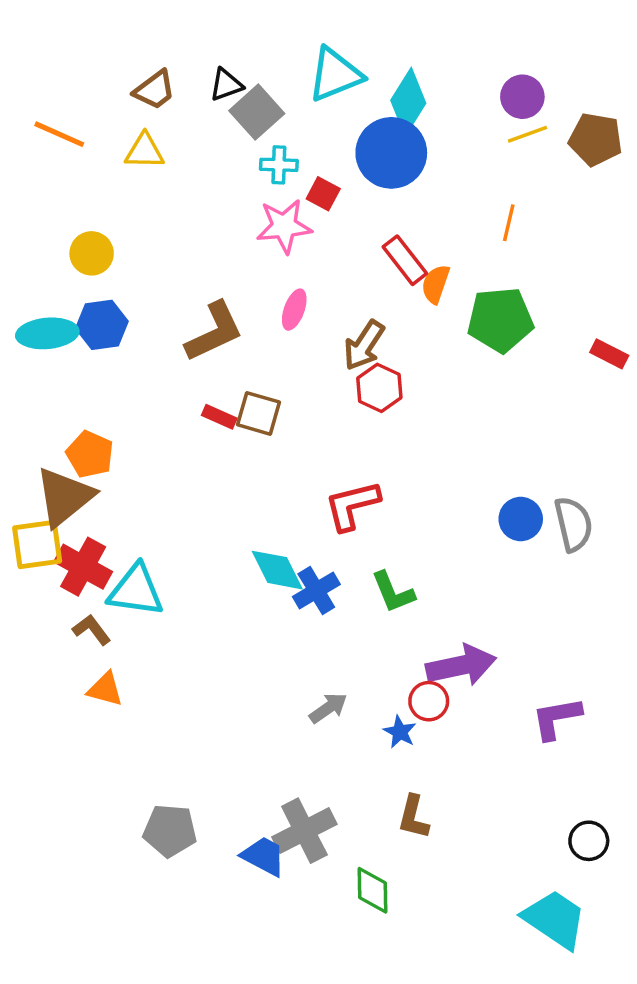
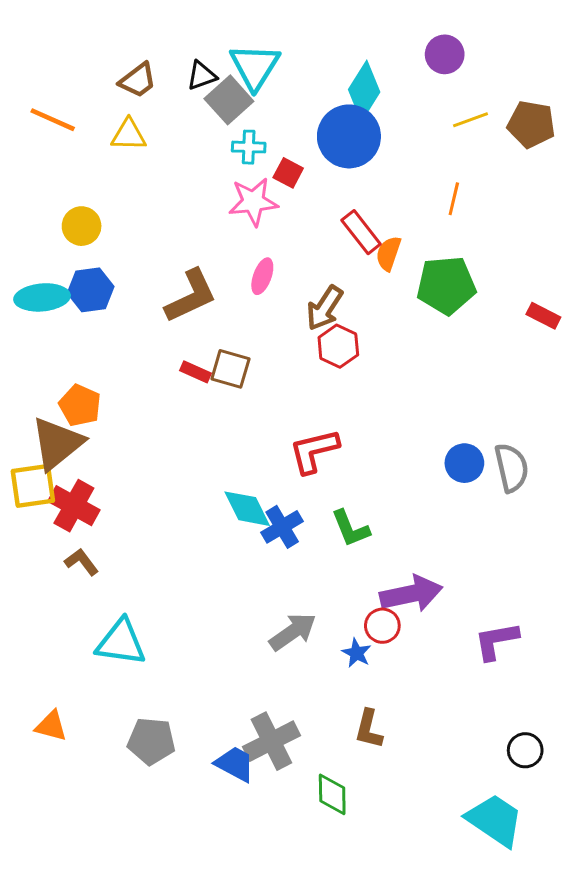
cyan triangle: (335, 75) -> (255, 67), moved, turned -36
purple circle: (522, 97) -> (445, 54), moved
cyan triangle: (136, 591) -> (121, 642), moved
orange triangle: (105, 689) -> (51, 726), moved
gray arrow: (328, 708) -> (293, 632), size x1.4

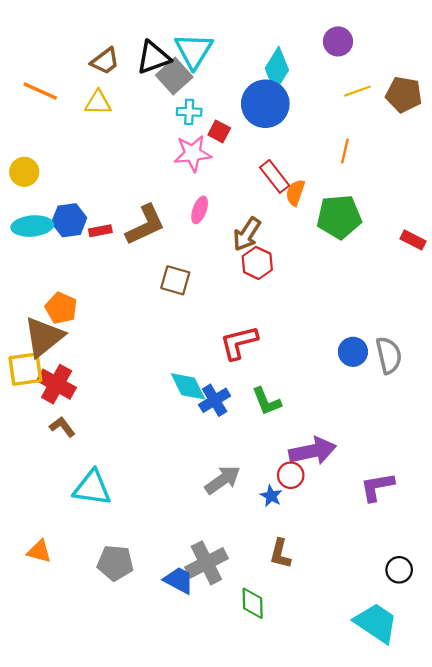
black triangle: (202, 76) -> (153, 58), size x1.5
yellow circle: (82, 226) -> (24, 172), moved
red rectangle: (195, 372) -> (100, 231), moved, turned -35

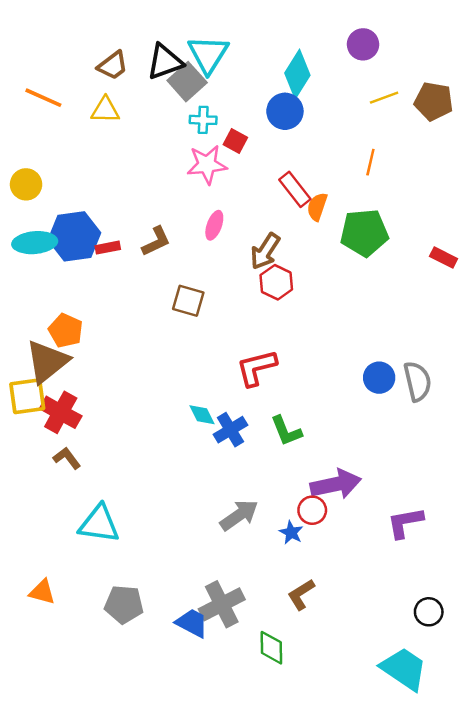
blue circle: (265, 104) -> (285, 111), size x0.7
blue hexagon: (69, 220) -> (74, 236), size x1.4
brown L-shape: (145, 225) -> (156, 241), size x0.7
cyan diamond: (188, 386) -> (202, 415), size x0.7
brown L-shape: (280, 554) -> (301, 594), turned 44

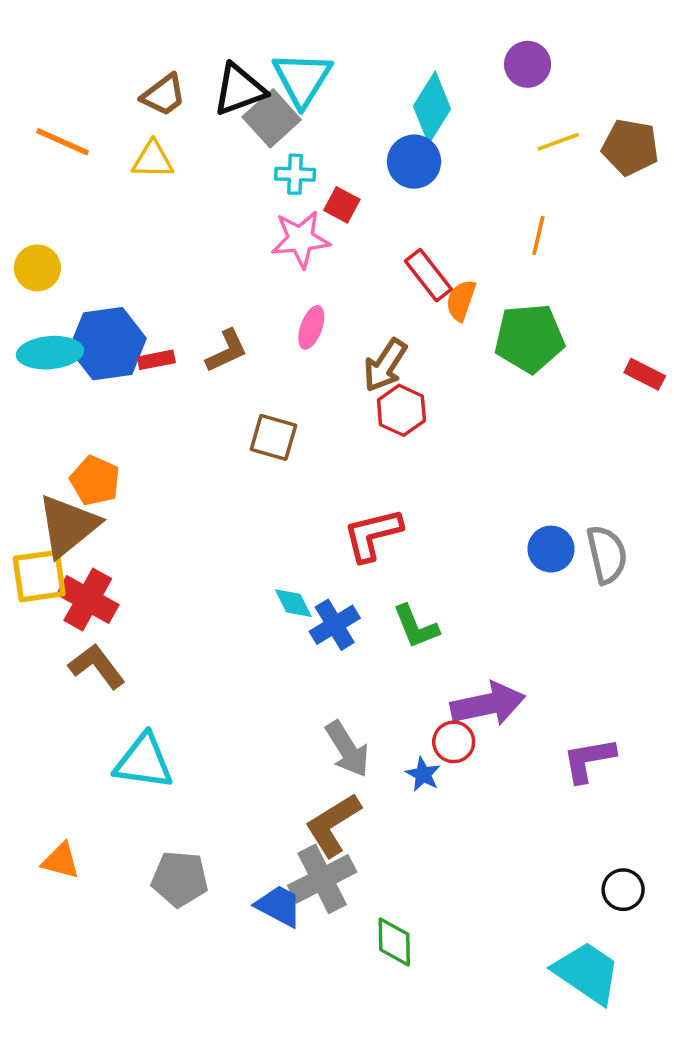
brown L-shape: (67, 458) -> (97, 666), size x1.4
gray arrow: (239, 515) -> (347, 749), turned 93
brown L-shape: (301, 594) -> (333, 825), moved, size x1.4

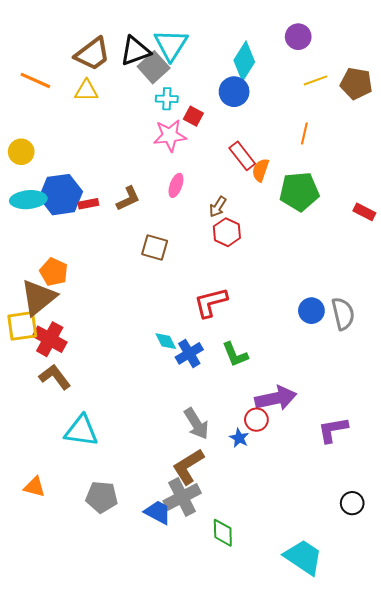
brown trapezoid: (164, 95) -> (92, 54), size x1.4
brown arrow: (385, 365) -> (218, 207), size x0.7
cyan trapezoid: (587, 973) -> (303, 557), moved

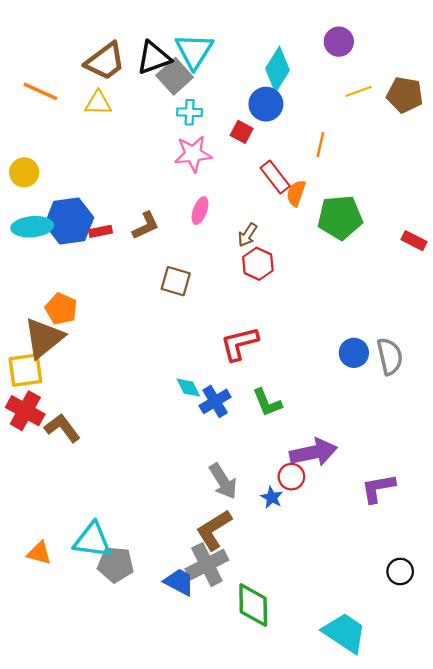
red square: (193, 116) -> (242, 132), moved
orange line: (304, 133) -> (320, 145), moved
red cross: (50, 339) -> (25, 411), moved
cyan triangle: (81, 431) -> (92, 540), moved
green diamond: (223, 533) -> (253, 605), size x1.4

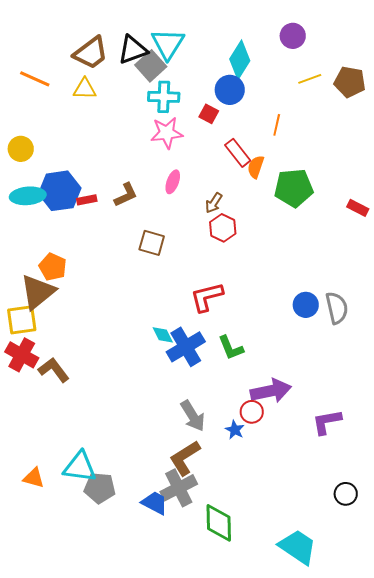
cyan cross: (190, 112) -> (164, 97), size x1.4
blue cross: (215, 401) -> (186, 347), size x1.4

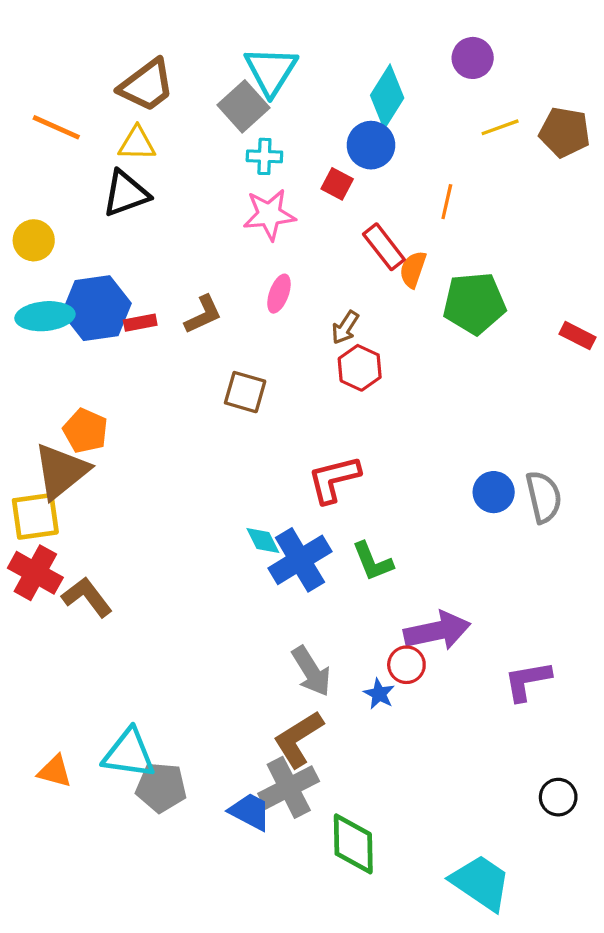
black triangle: (133, 50) -> (126, 194), moved
cyan cross: (164, 97) -> (264, 156), size x0.7

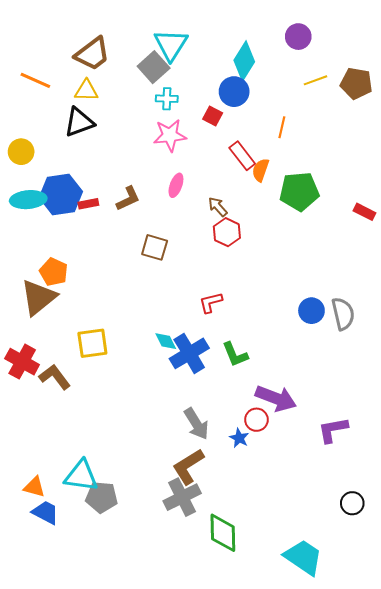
brown arrow: (345, 327) -> (218, 207), turned 105
red L-shape: (334, 479) -> (211, 302), size x0.7
yellow square: (35, 516) -> (92, 343), moved
purple arrow: (437, 631) -> (276, 398), turned 33
blue trapezoid: (250, 812) -> (46, 512), moved

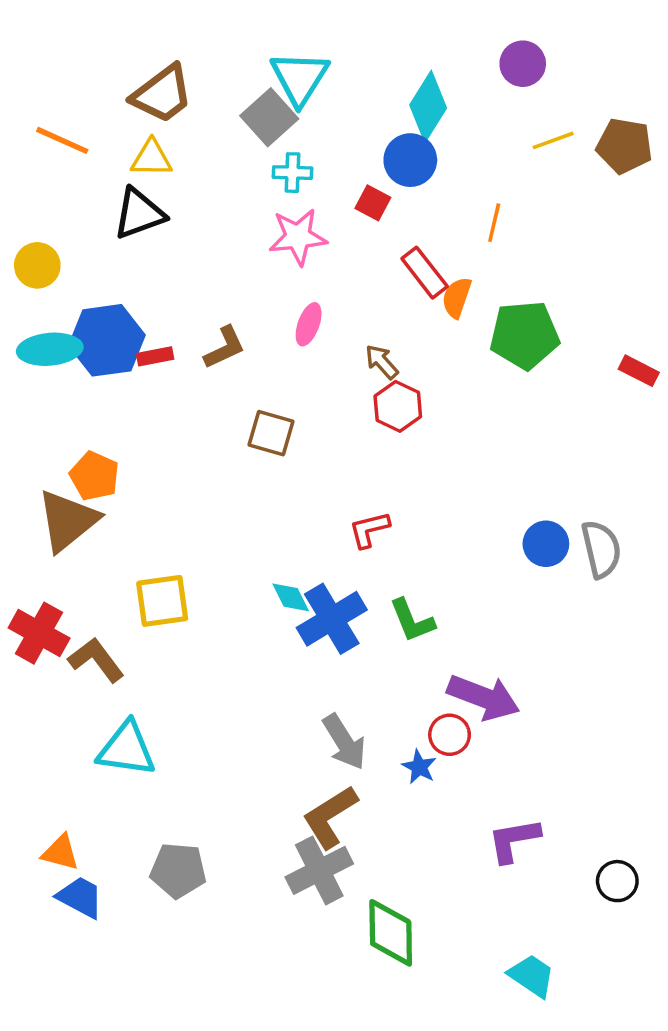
purple L-shape: (333, 430) -> (514, 840), moved
cyan triangle: (81, 476) -> (127, 749), moved
cyan trapezoid: (303, 557) -> (532, 976), size x0.7

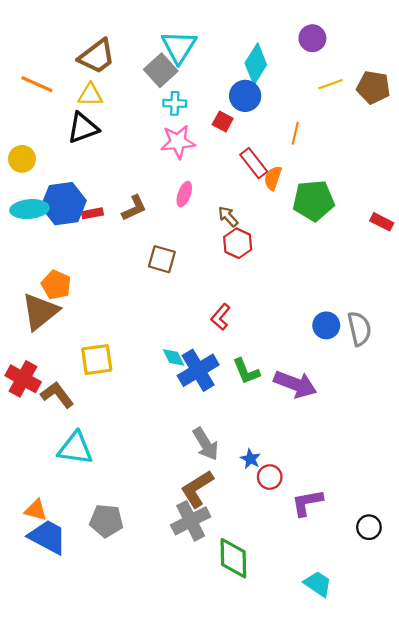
red L-shape: (369, 530) -> (221, 317), turned -35
purple arrow: (483, 697) -> (295, 384), moved
red circle: (450, 735) -> (270, 477), moved
blue trapezoid: (80, 897) -> (48, 537), size x1.4

